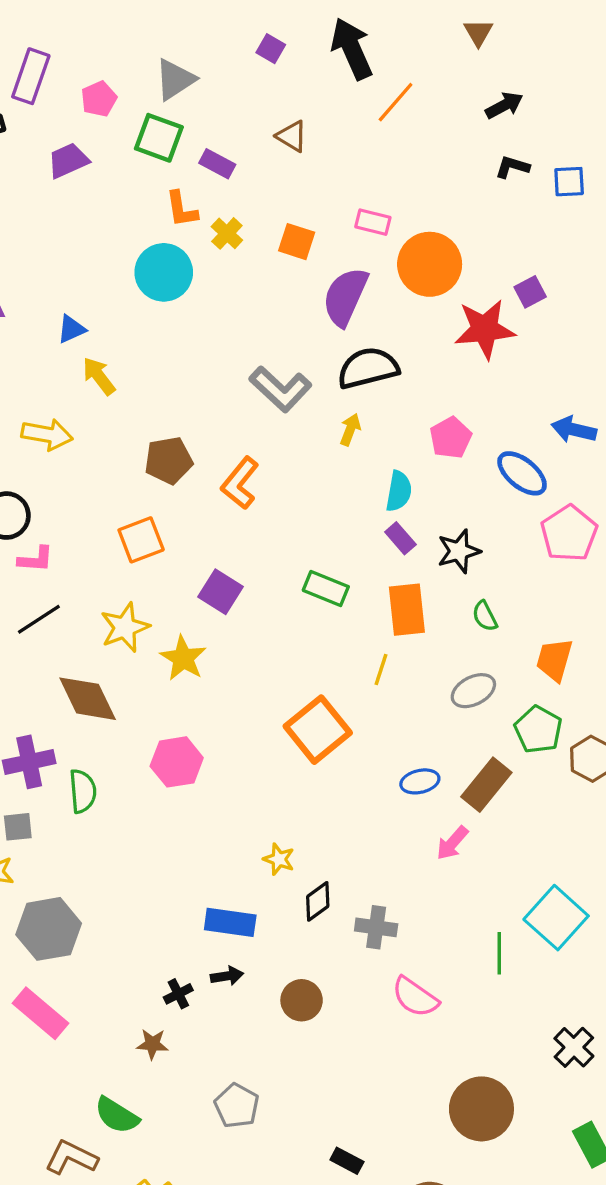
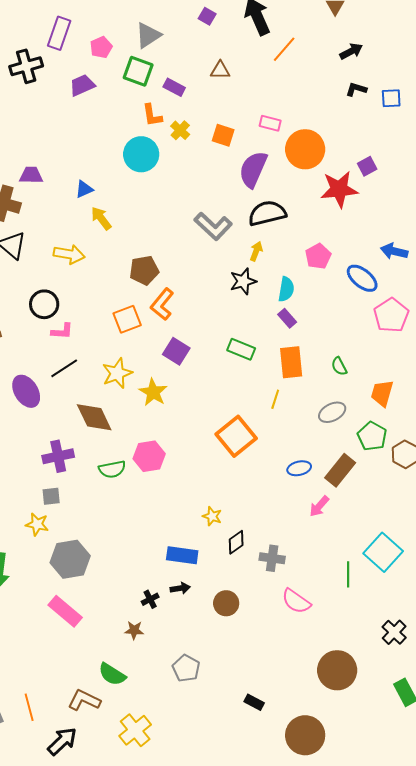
brown triangle: (292, 136) -> (220, 70), turned -30
orange L-shape: (240, 483) -> (162, 304), moved
black star: (459, 551) -> (243, 281), moved
green semicircle: (83, 791) -> (112, 469), moved, turned 84

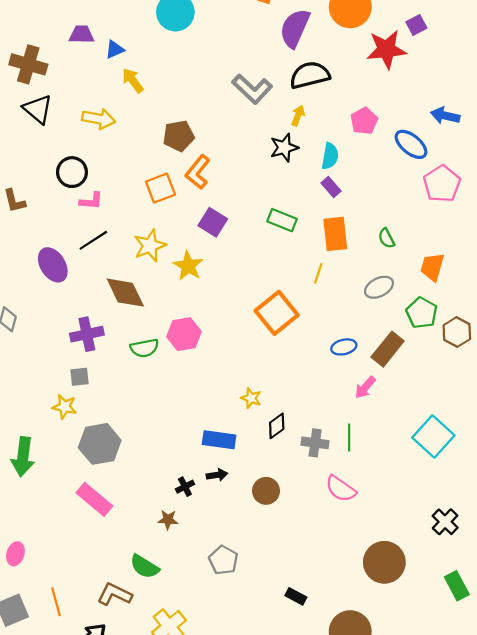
purple trapezoid: (31, 175) -> (82, 35), moved
green line: (348, 574) -> (349, 438), moved

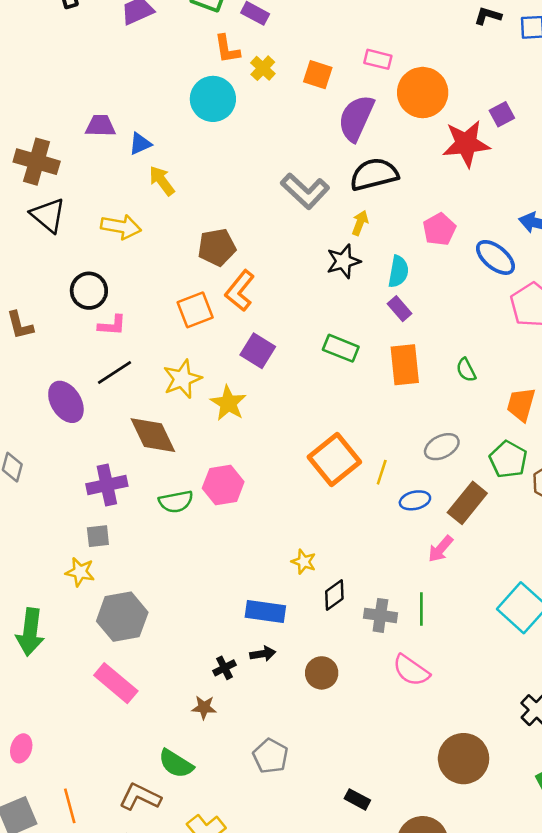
yellow line: (318, 273) -> (382, 472), moved
gray ellipse: (379, 287) -> (442, 447), moved

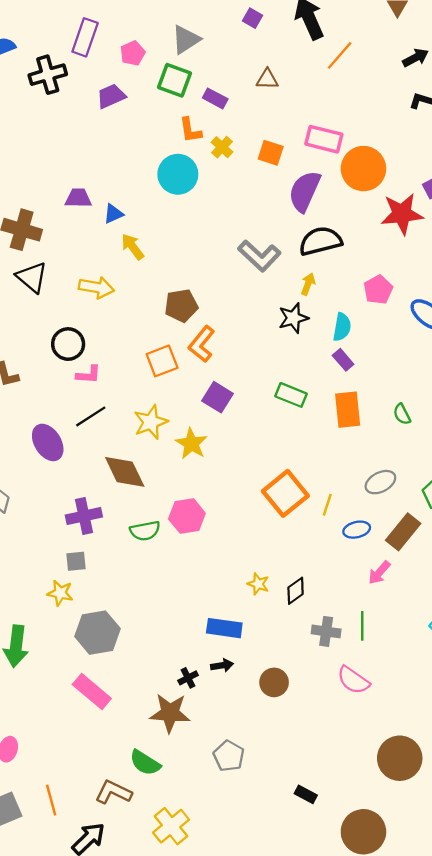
pink rectangle: (378, 59) -> (324, 139), size x1.5
black diamond: (334, 595) -> (296, 591), moved
brown star: (204, 707) -> (170, 713), size x1.8

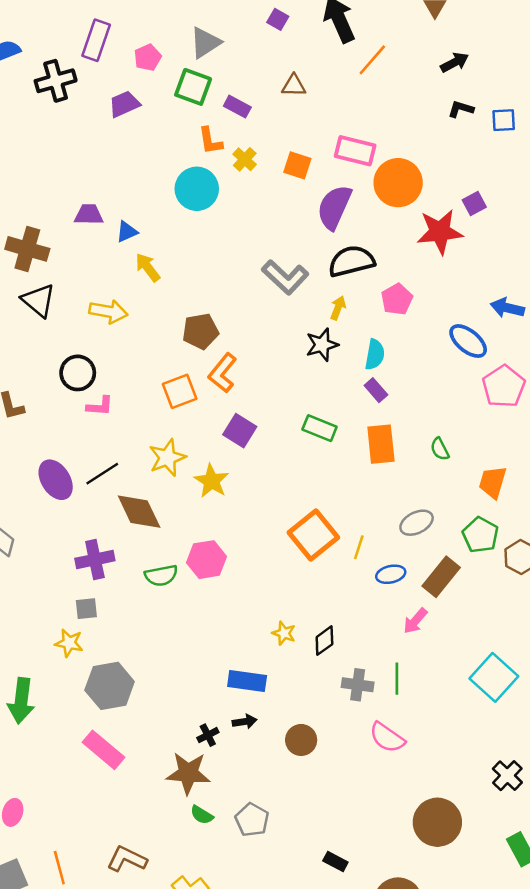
pink pentagon: (378, 290) -> (397, 299), moved
black line: (91, 416) -> (102, 474), moved
green semicircle: (145, 763) -> (202, 815), moved, size x0.7

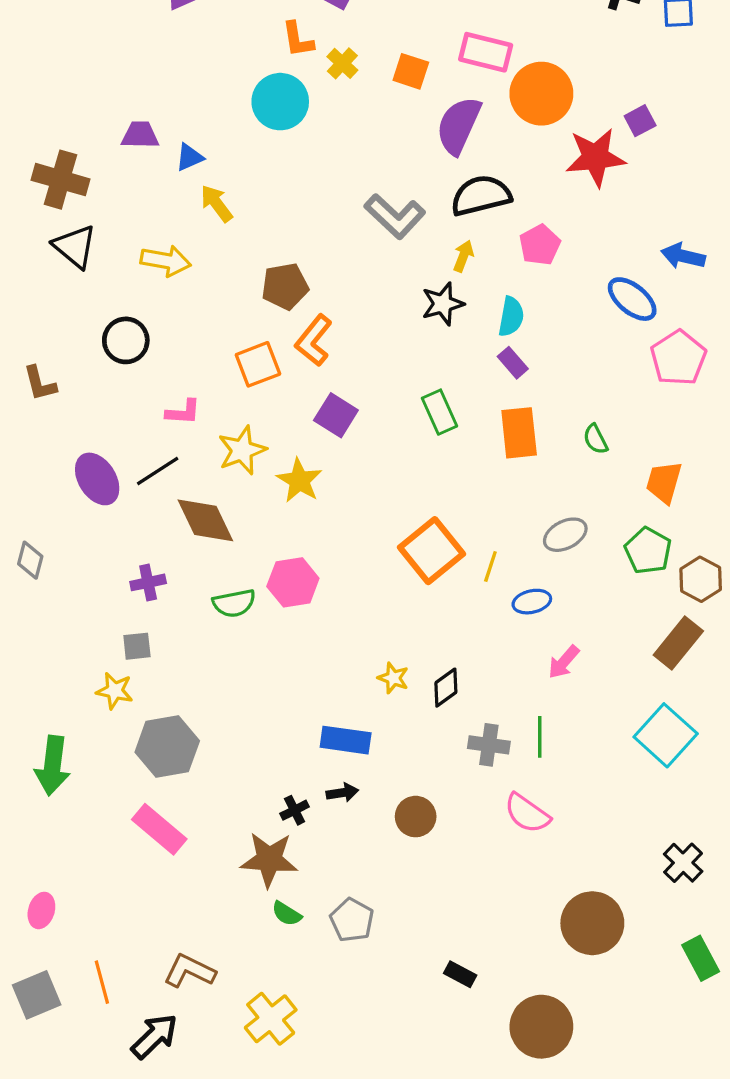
pink L-shape: (100, 406) -> (183, 412), moved
green rectangle: (320, 428) -> (439, 412), turned 44
purple cross: (95, 560) -> (148, 582), size x0.7
brown rectangle: (441, 577) -> (678, 643), moved

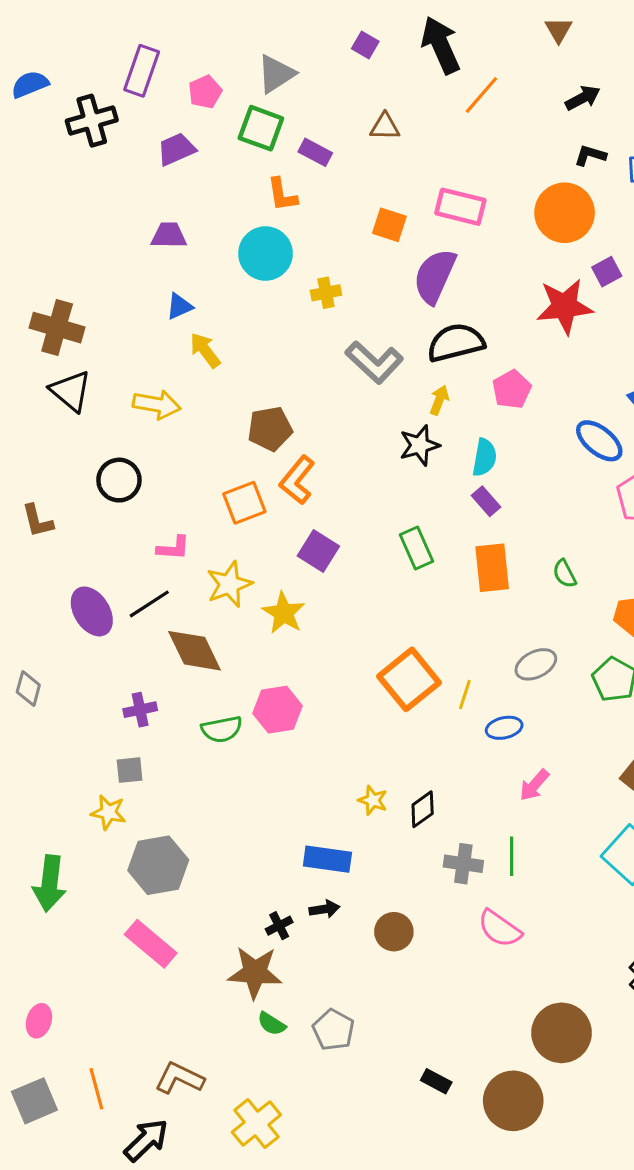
yellow cross: (342, 63) -> (326, 293), moved, turned 36
orange circle: (541, 94) -> (565, 213), moved
purple trapezoid: (140, 135) -> (169, 235), moved
brown circle: (541, 1027) -> (513, 1101), moved

